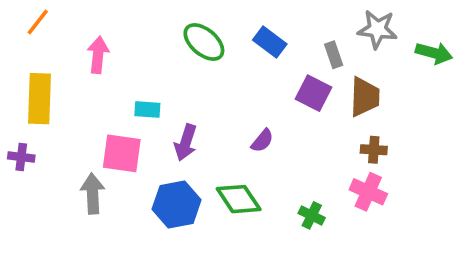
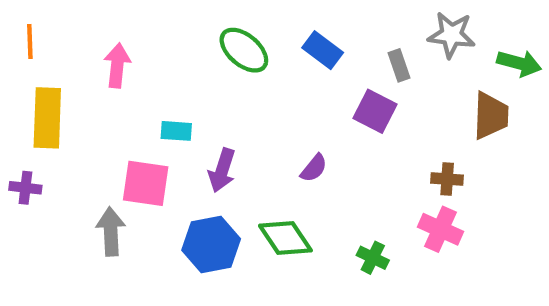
orange line: (38, 22) -> (30, 41), moved, turned -40
brown trapezoid: (365, 97) -> (491, 116), moved

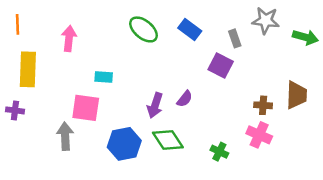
brown trapezoid: (491, 116) -> (296, 95), moved
purple arrow: (222, 170) -> (155, 105), moved

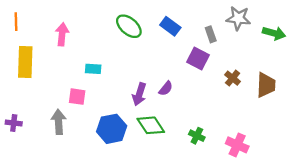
brown cross: (263, 105) -> (233, 78), moved, turned 35
pink square: (86, 108) -> (77, 97), size x0.7
purple cross: (15, 110) -> (14, 123), moved
pink cross: (259, 135) -> (237, 145), moved

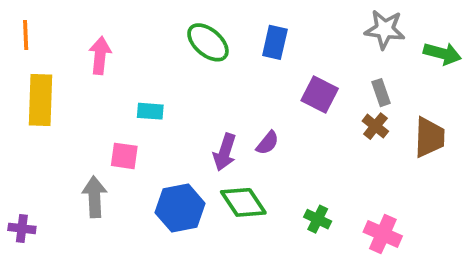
blue rectangle: (170, 26) -> (275, 42), turned 66
gray rectangle: (211, 34) -> (381, 93), moved
purple cross: (14, 123) -> (22, 228), moved

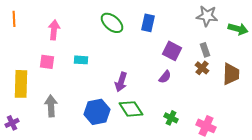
yellow rectangle: (41, 100) -> (21, 84), moved
purple semicircle: (267, 143) -> (165, 77), moved
pink square: (124, 156) -> (47, 62), moved
purple cross: (22, 228) -> (12, 123), turned -32

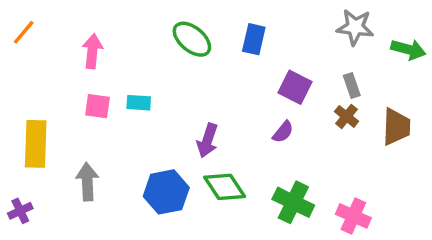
orange line: (14, 19) -> (24, 32), turned 42
pink square: (47, 62) -> (98, 106), moved
green cross: (171, 118) -> (293, 202), size x1.6

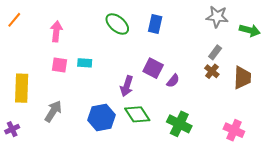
gray rectangle: (352, 86) -> (215, 52), turned 56
purple square: (295, 87) -> (153, 68), moved
gray arrow: (87, 182) -> (53, 111), turned 35
pink cross: (353, 216) -> (234, 130), moved

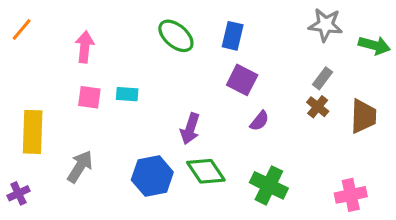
purple square: (153, 68) -> (242, 80), moved
pink cross: (234, 130) -> (351, 195), turned -36

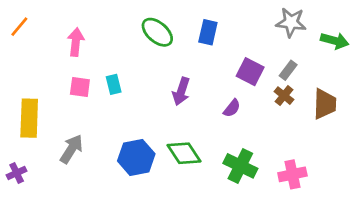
purple square: (242, 80) -> (250, 72), moved
cyan rectangle: (127, 94) -> (114, 84), turned 72
purple arrow: (190, 129) -> (181, 91), moved
pink cross: (351, 195) -> (292, 174), moved

